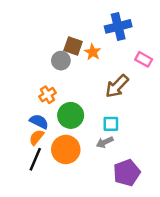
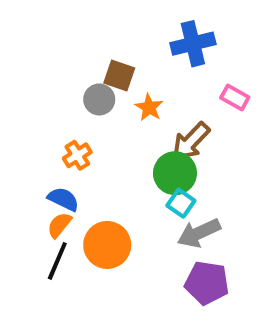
orange star: (93, 52) -> (149, 107), moved
green circle: (71, 115) -> (175, 173), moved
cyan square: (111, 124) -> (181, 203), turned 35
gray arrow: (105, 142) -> (199, 233), moved, size x1.5
purple pentagon: (127, 173) -> (207, 283), turned 30

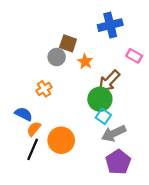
blue semicircle: (63, 199) -> (24, 114), moved
purple pentagon: (207, 283) -> (118, 162), turned 30

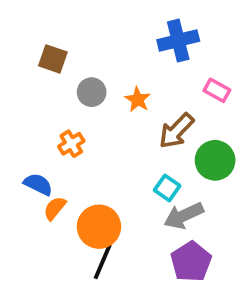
brown square: (68, 43) -> (53, 59), moved
green circle: (100, 99) -> (215, 160), moved
black line: (33, 149) -> (103, 262), moved

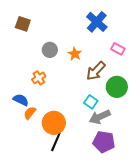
blue cross: (178, 41) -> (97, 22), turned -35
brown square: (53, 59) -> (23, 24), moved
purple pentagon: (191, 262) -> (104, 142), turned -30

